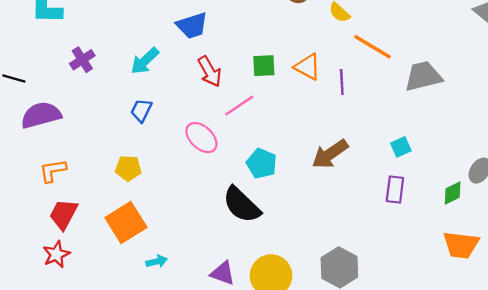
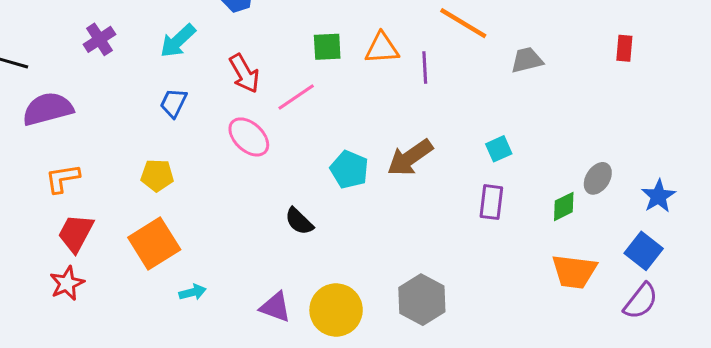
orange triangle: (308, 67) -> (382, 48), turned -32
red arrow: (210, 71) -> (244, 73), moved
gray trapezoid: (423, 76) -> (527, 60), size x0.7
cyan pentagon: (262, 163) -> (349, 170), moved
black semicircle: (242, 205) -> (299, 221), size x0.6

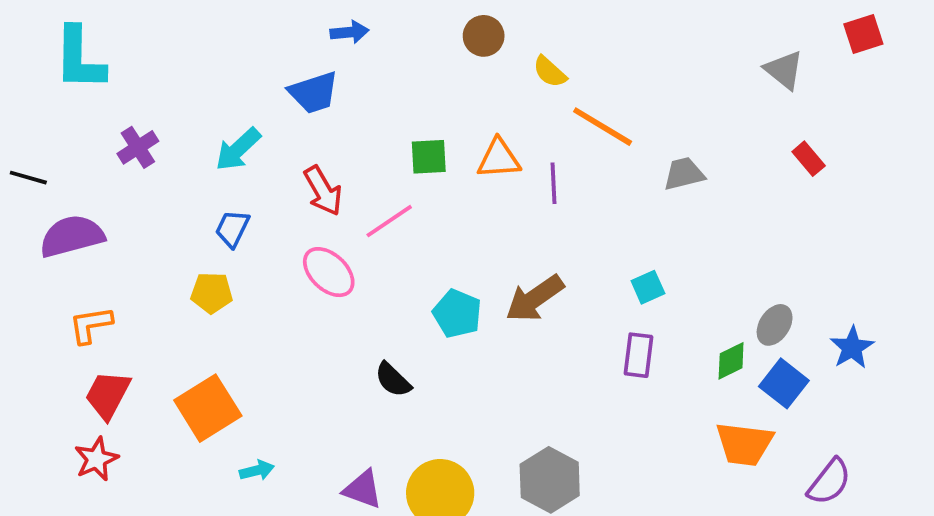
red rectangle: (624, 48) -> (809, 159), turned -45
yellow pentagon: (157, 175) -> (212, 293), moved
blue square: (644, 251) -> (784, 383), moved

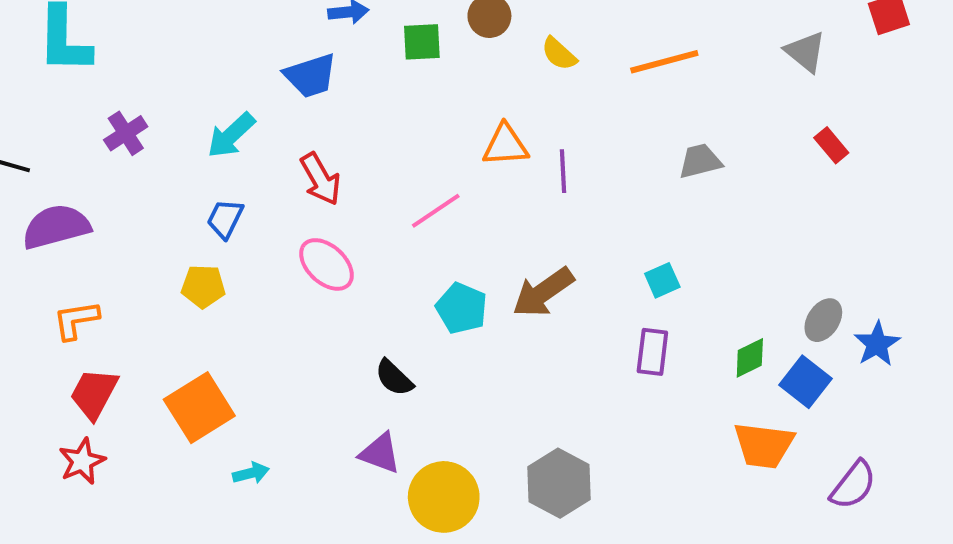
orange line: (603, 127) -> (664, 62), moved, turned -46
green square: (429, 157) -> (422, 42), moved
pink line: (389, 221) -> (436, 211), moved
gray ellipse: (775, 325) -> (823, 320), moved
purple triangle: (363, 489) -> (380, 453), moved

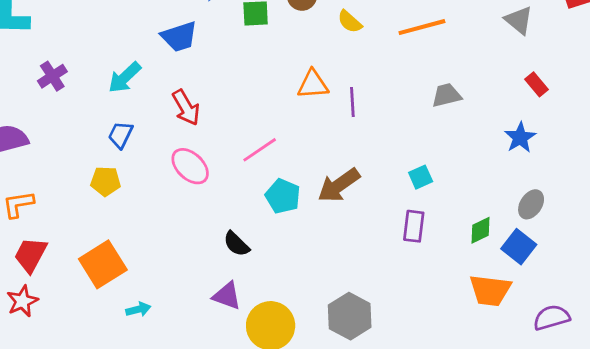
pink line: (436, 211) -> (260, 150), moved
blue star: (877, 344) -> (520, 138), moved
purple semicircle: (853, 485) -> (552, 318), turned -144

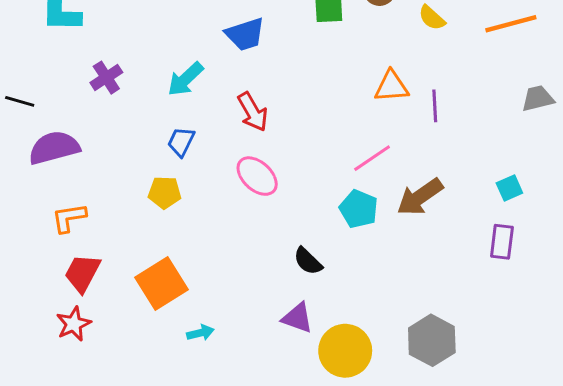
pink line: (260, 150) -> (372, 158), moved

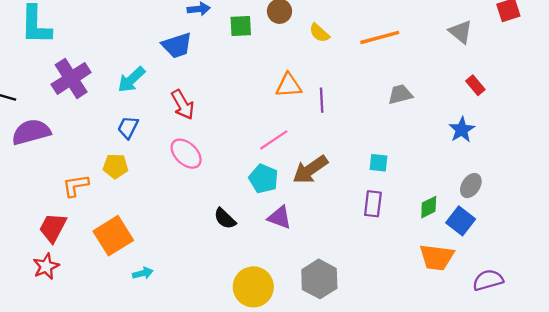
purple cross: (106, 78) -> (71, 78), size x1.6
cyan square: (509, 188) -> (379, 163), turned 30
orange L-shape: (69, 218) -> (76, 186), moved
purple triangle: (297, 318) -> (279, 217), moved

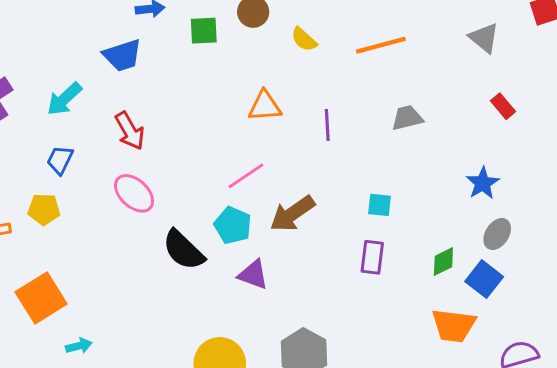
purple line: (322, 100) -> (327, 125), moved
blue star: (462, 130) -> (483, 183), moved
black semicircle: (225, 219) -> (183, 250), moved, size x1.5

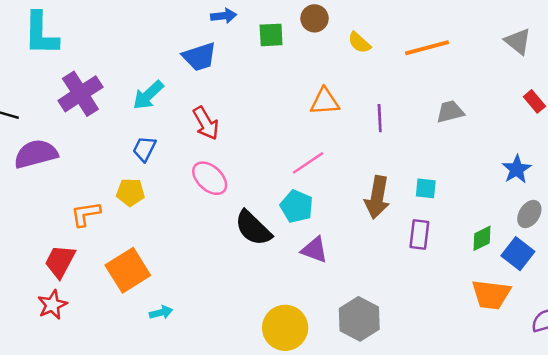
brown arrow: (292, 214) -> (377, 197), moved, turned -45

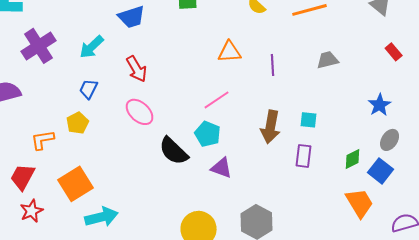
yellow pentagon: (130, 192) -> (78, 123), turned -30
orange trapezoid: (491, 295) -> (360, 203), turned -128
red star: (52, 305) -> (32, 211), moved
cyan arrow: (161, 312) -> (102, 217), size x1.8

